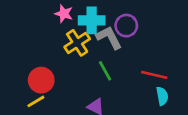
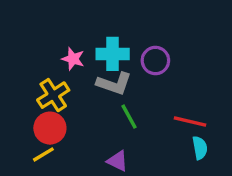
pink star: (64, 14) -> (73, 59), moved
gray L-shape: (109, 38) -> (114, 84), moved, turned 136
yellow cross: (77, 43) -> (53, 95), moved

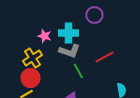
purple circle: (155, 60) -> (94, 15), moved
red line: (190, 121) -> (104, 57), moved, turned -42

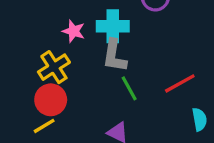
gray L-shape: (69, 51) -> (114, 56), turned 80
red line: (104, 57) -> (180, 83), moved

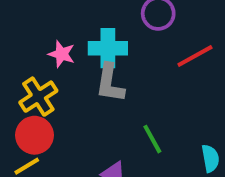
red line: (180, 83) -> (195, 56), moved
green line: (129, 88) -> (152, 139), moved

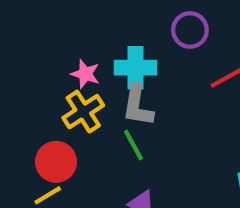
yellow cross: (38, 97) -> (83, 112), moved
green line: (152, 139) -> (133, 145), moved

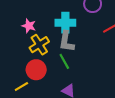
pink star: (85, 74) -> (29, 26), moved
red circle: (56, 162) -> (36, 70), moved

